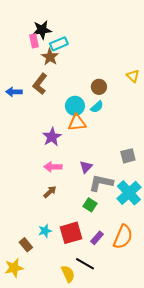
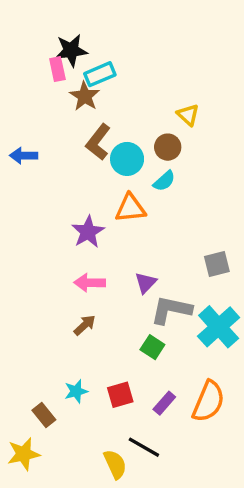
yellow triangle: (133, 76) -> (188, 115), moved
brown L-shape: (40, 84) -> (98, 142), moved
cyan circle: (75, 106) -> (127, 159), moved
red square: (71, 233) -> (120, 395), size x0.7

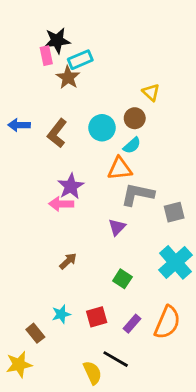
brown L-shape: (98, 142) -> (57, 133), moved
orange triangle: (130, 208) -> (120, 169), moved
pink arrow: (90, 283) -> (61, 204), moved
gray L-shape: (171, 310) -> (137, 194), moved

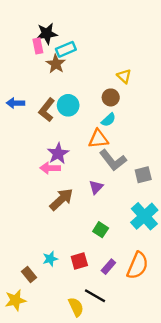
cyan circle: (102, 128) -> (68, 105), moved
gray L-shape: (137, 194) -> (113, 160), turned -140
brown arrow: (68, 261) -> (61, 199), moved, size x1.6

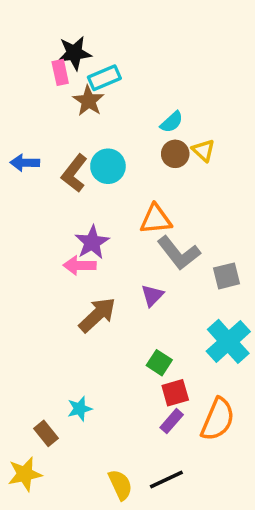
yellow triangle: (124, 76) -> (204, 150), moved
cyan semicircle: (108, 120) -> (172, 122), moved
red square: (79, 261) -> (175, 393), moved
black line: (95, 296) -> (166, 479), moved, turned -55

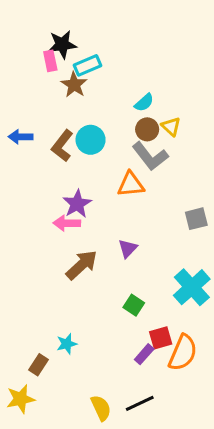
gray L-shape: (179, 253) -> (150, 156), moved
gray square: (227, 276) -> (196, 219), moved
red square: (175, 393) -> (161, 338), moved
brown rectangle: (46, 433) -> (38, 365), turned 72

